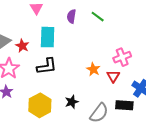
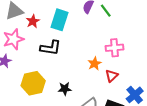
green line: (98, 17) -> (106, 11), moved
pink cross: (122, 57) -> (114, 48), moved

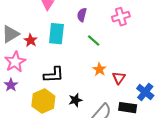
green line: (106, 11) -> (94, 41), moved
black L-shape: (51, 48) -> (54, 75), moved
pink cross: (114, 48) -> (121, 17), moved

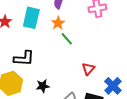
green line: (94, 41) -> (67, 39), moved
orange star: (99, 69) -> (58, 23), moved

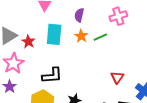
green line: (67, 39) -> (100, 37), moved, turned -64

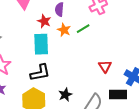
cyan rectangle: (54, 34) -> (41, 44), moved
red star: (28, 42) -> (44, 21), moved

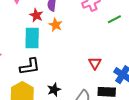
green line: (83, 29) -> (114, 19), moved

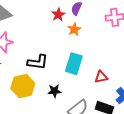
cyan rectangle: (32, 38) -> (74, 64), moved
red triangle: (95, 63) -> (101, 77), turned 32

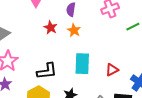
red star: (58, 15) -> (51, 28), moved

